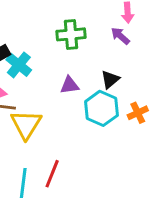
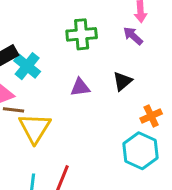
cyan hexagon: (101, 108) -> (141, 151), moved

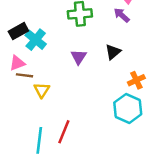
purple triangle: (80, 87) -> (79, 57), turned -49
yellow triangle: (35, 128) -> (42, 90), size x0.6

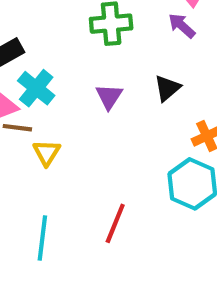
cyan cross: (36, 40) -> (36, 88), moved
red line: (64, 132) -> (115, 223), moved

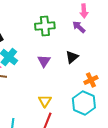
yellow triangle: (47, 153) -> (45, 101), moved

